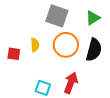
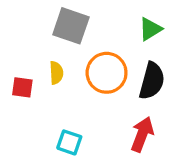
gray square: (57, 16) -> (71, 26), moved
red arrow: (71, 83) -> (142, 134), moved

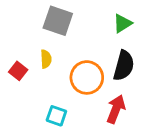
orange circle: (107, 73) -> (87, 77), moved
red square: (22, 87) -> (18, 71), turned 30

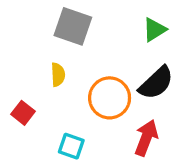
black semicircle: (124, 66) -> (156, 83), turned 32
red square: (18, 71) -> (23, 113), moved

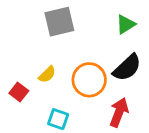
gray square: (73, 26) -> (59, 22), turned -32
yellow semicircle: (58, 75) -> (47, 74), moved, turned 48

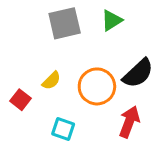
green triangle: (126, 24) -> (112, 20), moved

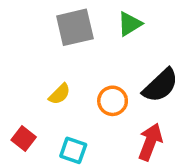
orange circle: (97, 86) -> (113, 101), size x0.7
red square: (21, 100) -> (24, 138), moved

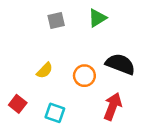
gray square: (75, 27) -> (56, 20), size x0.6
black semicircle: (160, 85) -> (120, 64), turned -116

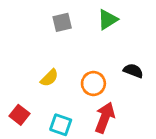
black semicircle: (120, 64) -> (133, 71), size x0.6
red arrow: (113, 106) -> (105, 118), moved

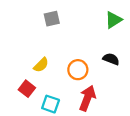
green triangle: (108, 20) -> (113, 20), moved
red square: (19, 115) -> (27, 89), moved

